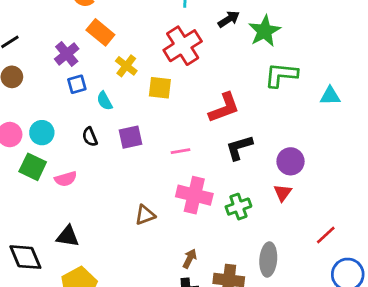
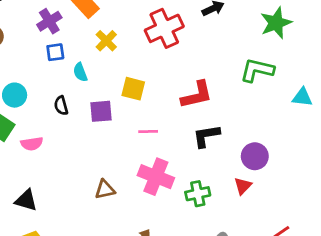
green star: (265, 31) -> (276, 23), moved
yellow square: (160, 88) -> (133, 89), moved

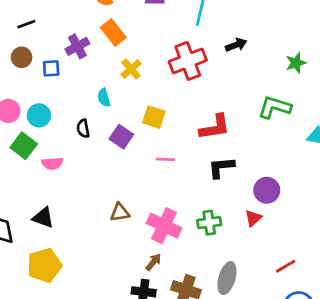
green star: (276, 23) -> (296, 63), size x0.7
blue square: (55, 52) -> (51, 68), moved
purple square: (101, 111) -> (121, 137), turned 35
pink cross: (156, 177) -> (164, 226), moved

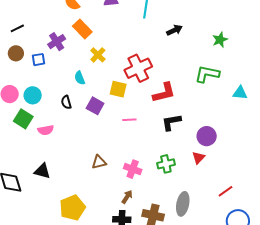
red cross: (188, 61) -> (138, 68), moved
pink cross: (164, 226) -> (133, 169), size x0.7
yellow pentagon: (44, 265) -> (72, 208), moved

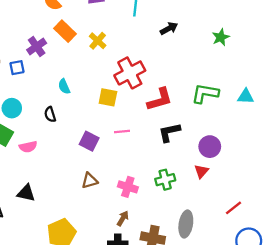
yellow cross: (98, 55) -> (98, 41), moved
green L-shape: (207, 74) -> (205, 93), moved
purple square: (95, 106) -> (89, 141), moved

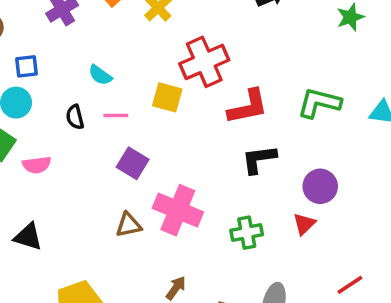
blue square: (17, 68) -> (27, 66), moved
cyan semicircle: (64, 86) -> (100, 75), turned -35
pink line: (122, 131) -> (116, 116), moved
pink cross: (128, 187) -> (178, 210), moved, size x1.5

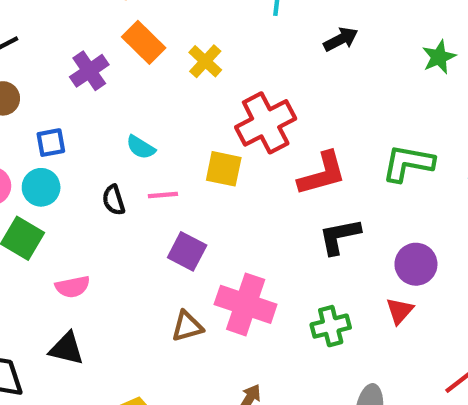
pink semicircle: (37, 165) -> (73, 287), moved

